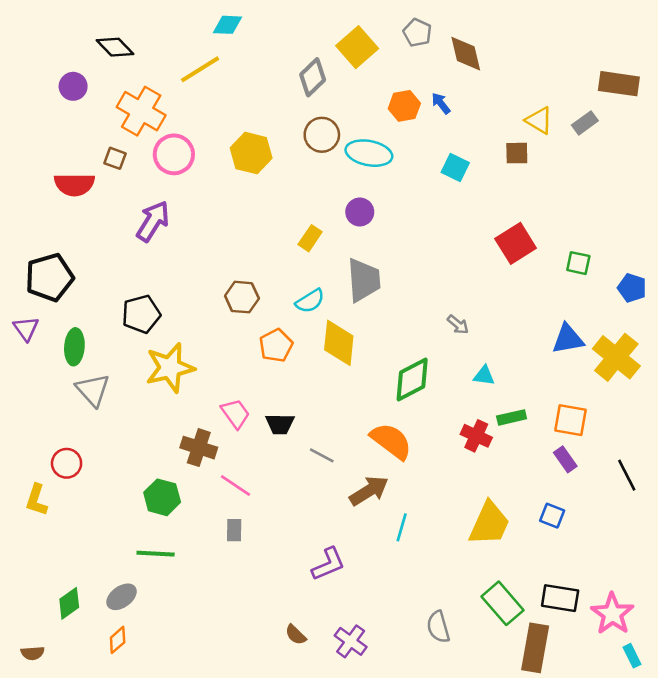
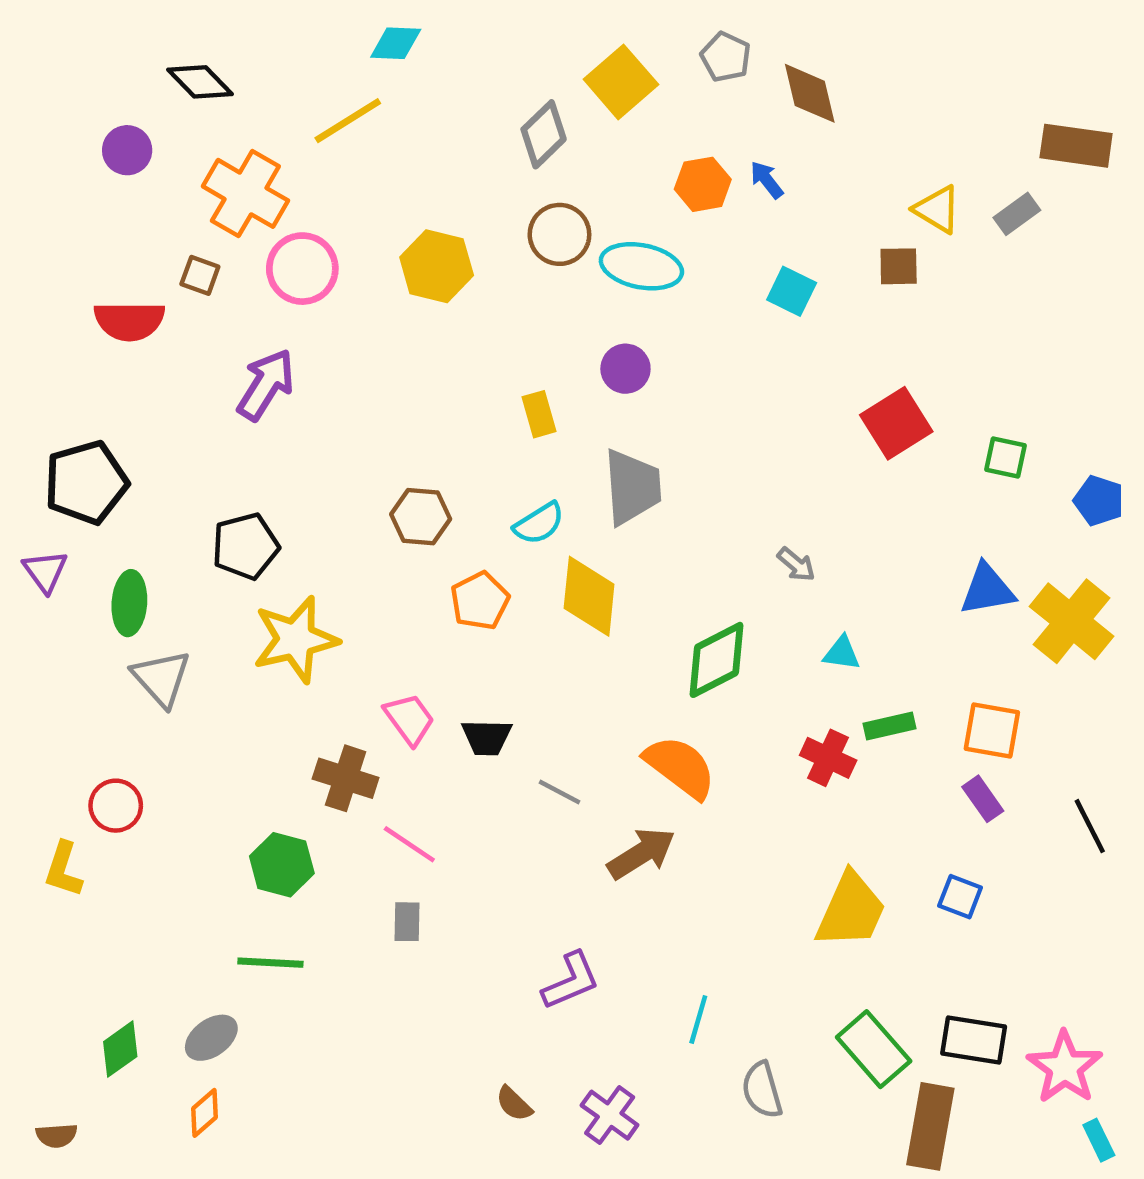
yellow rectangle: (310, 238) -> (539, 414), turned -50
cyan line: (402, 527) -> (698, 1020), moved

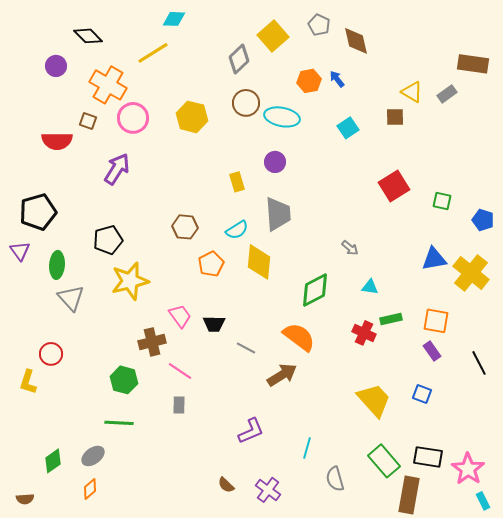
cyan square: (792, 291) -> (348, 128), turned 30
brown cross: (346, 778) -> (152, 342), turned -32
yellow trapezoid: (851, 910) -> (374, 400), turned -66

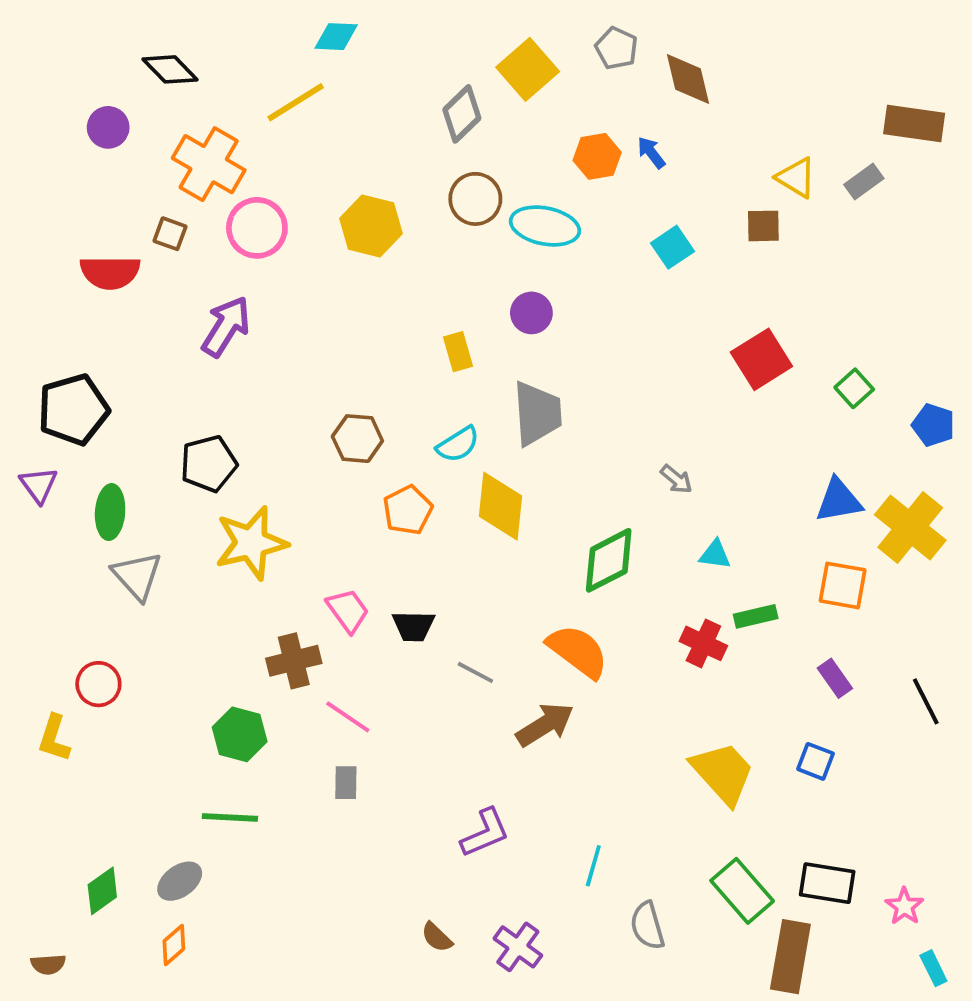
green square: (442, 201) -> (854, 388), turned 36
orange square: (436, 321) -> (843, 585), moved
pink star: (468, 469) -> (904, 906), size x0.6

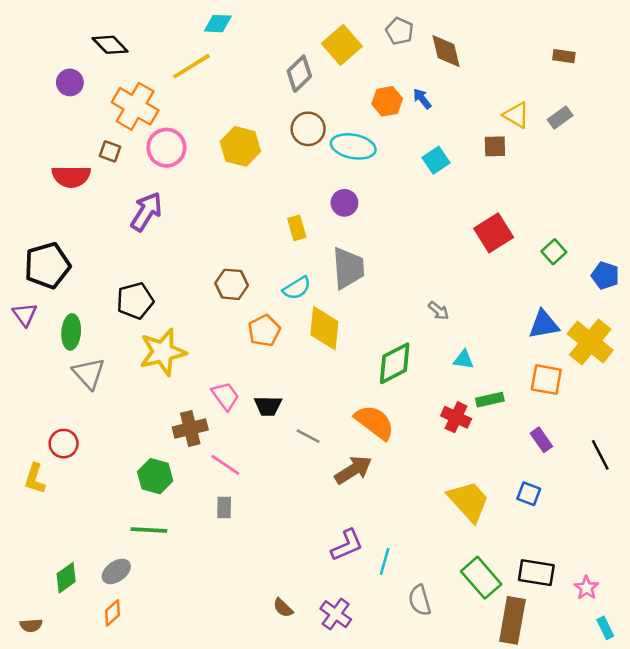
brown rectangle: (914, 124) -> (564, 56), moved, size x0.6
purple L-shape: (485, 833) -> (347, 545), moved

